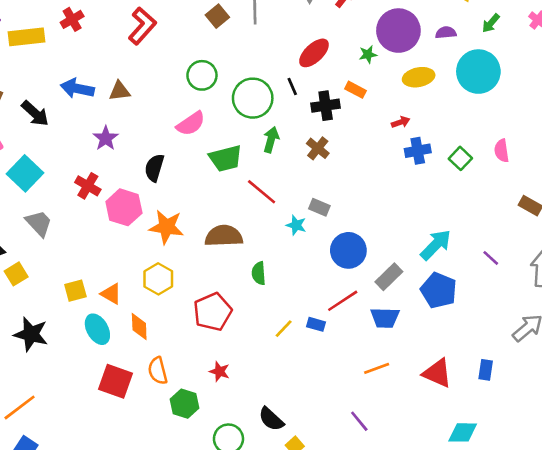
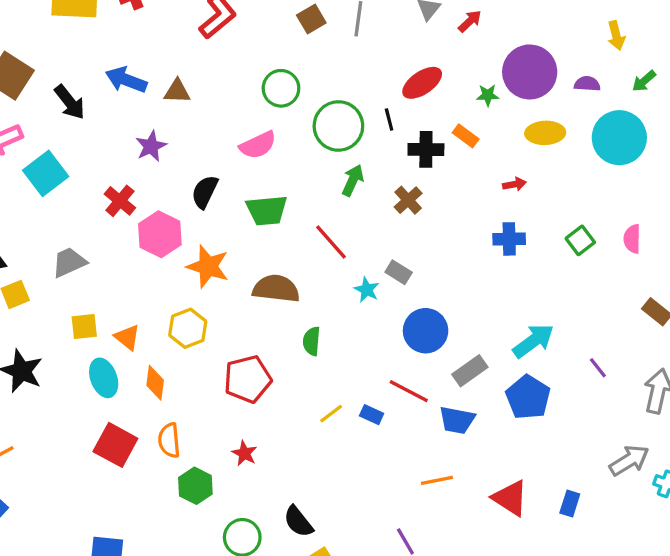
blue cross: (418, 151) -> (509, 239), moved
green trapezoid: (226, 158) -> (267, 210), moved
gray trapezoid: (39, 223) -> (69, 262), moved, turned -80
red line: (343, 301) -> (409, 391), turned 52

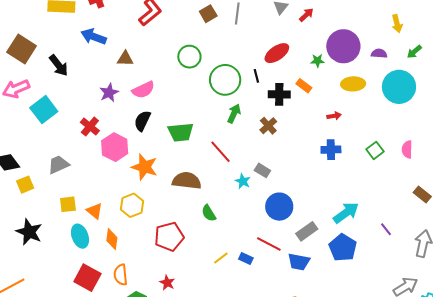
blue arrow: (126, 80) -> (94, 37), moved
pink semicircle: (258, 145) -> (143, 90), moved
green semicircle: (312, 341) -> (209, 213), turned -36

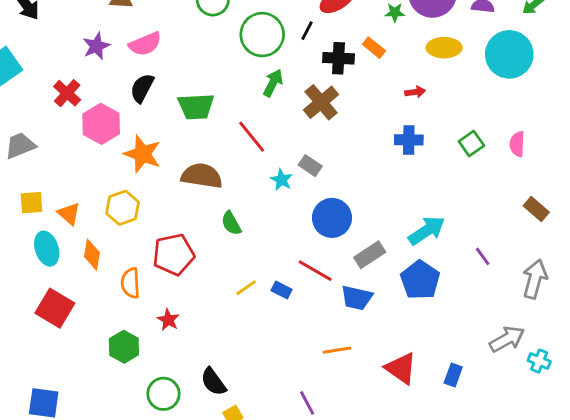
black line: (256, 76) -> (307, 31), turned 40
brown cross: (268, 126) -> (321, 102), size x1.4
orange semicircle: (121, 275) -> (131, 283), moved

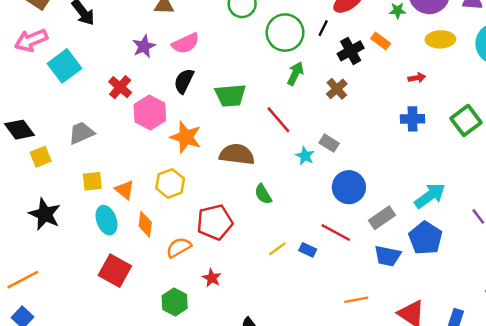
black cross: (338, 58) -> (351, 51), turned -30
brown cross: (321, 102) -> (337, 89), size x0.7
green square: (471, 144) -> (466, 120), size x1.4
orange semicircle: (131, 283) -> (179, 247), turned 65
blue trapezoid: (357, 298) -> (388, 256), moved

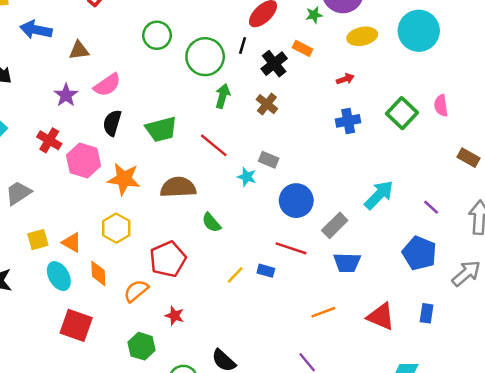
blue pentagon: (425, 238) -> (419, 253), moved

